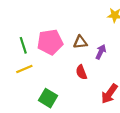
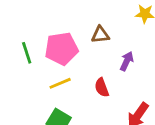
brown triangle: (80, 42) -> (100, 35), moved
yellow line: (24, 69) -> (60, 83), moved

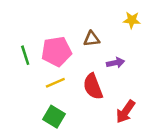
purple arrow: (127, 61) -> (115, 63), turned 54
red semicircle: (102, 88) -> (93, 87), size x1.5

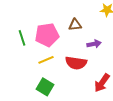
red semicircle: (93, 87) -> (76, 63), turned -60

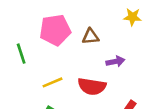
pink pentagon: (47, 35) -> (55, 30), moved

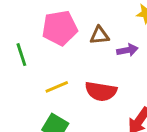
purple arrow: (115, 61) -> (127, 50), moved

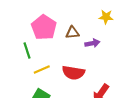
pink pentagon: (60, 28) -> (44, 27), turned -30
green line: (21, 55) -> (27, 51), moved

